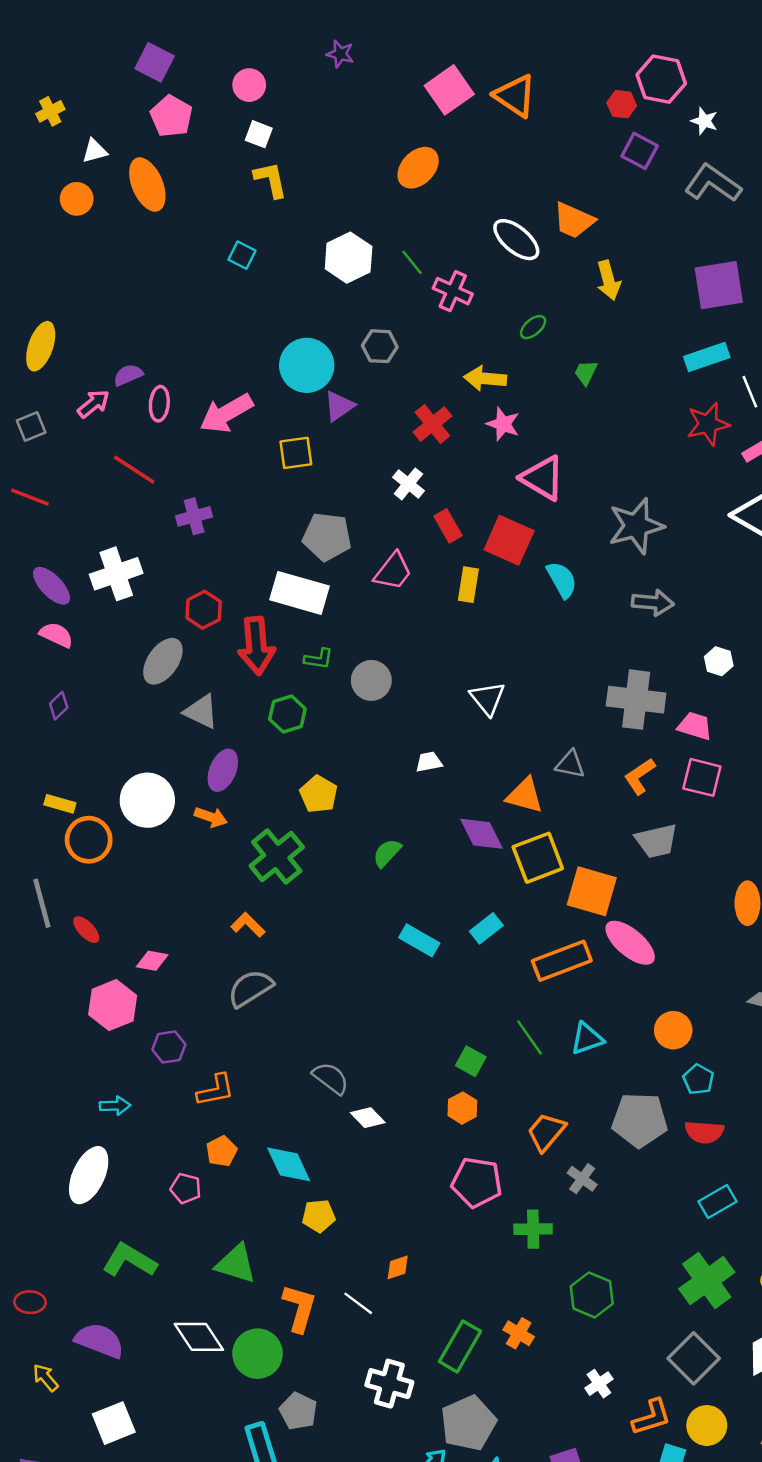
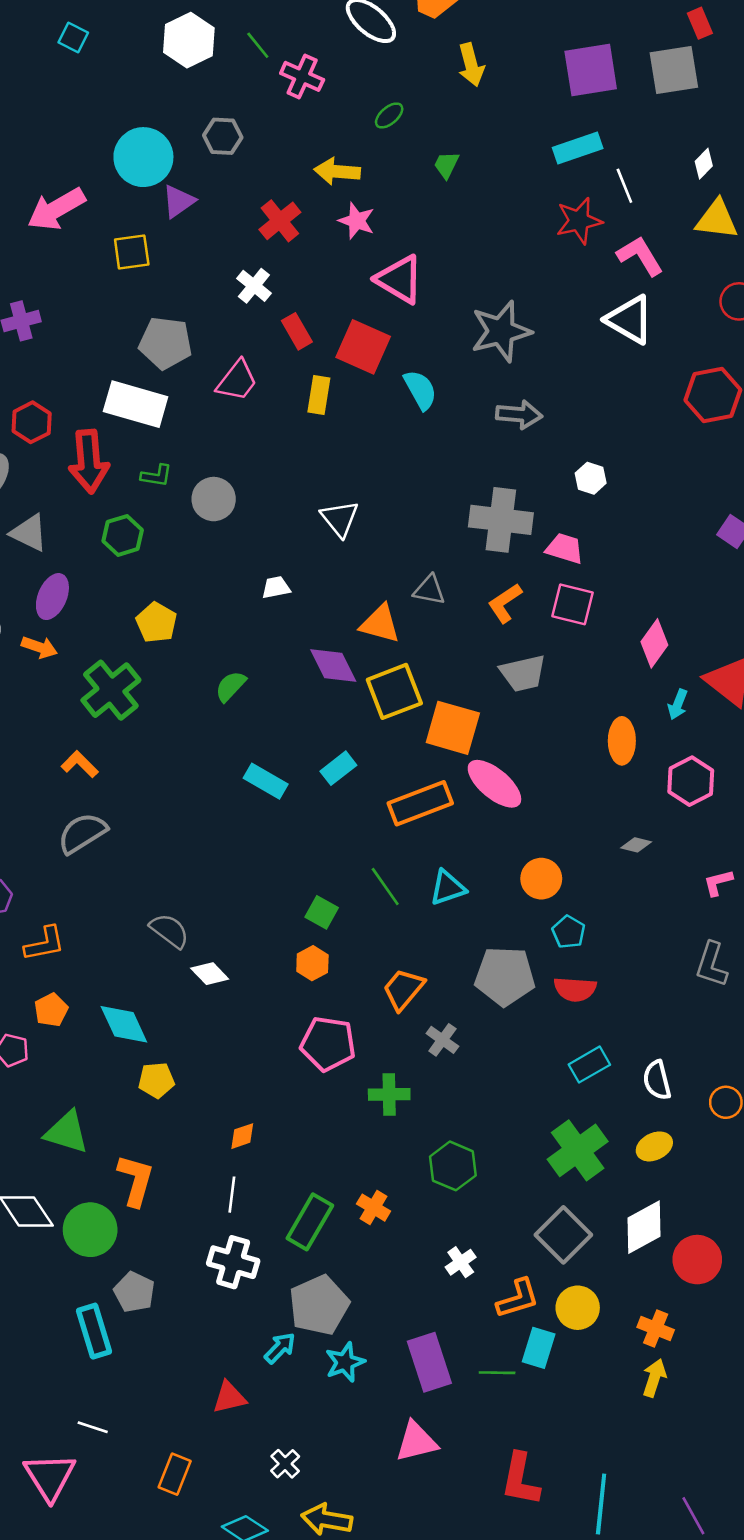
white line: (358, 1303) -> (232, 1195), moved, turned 60

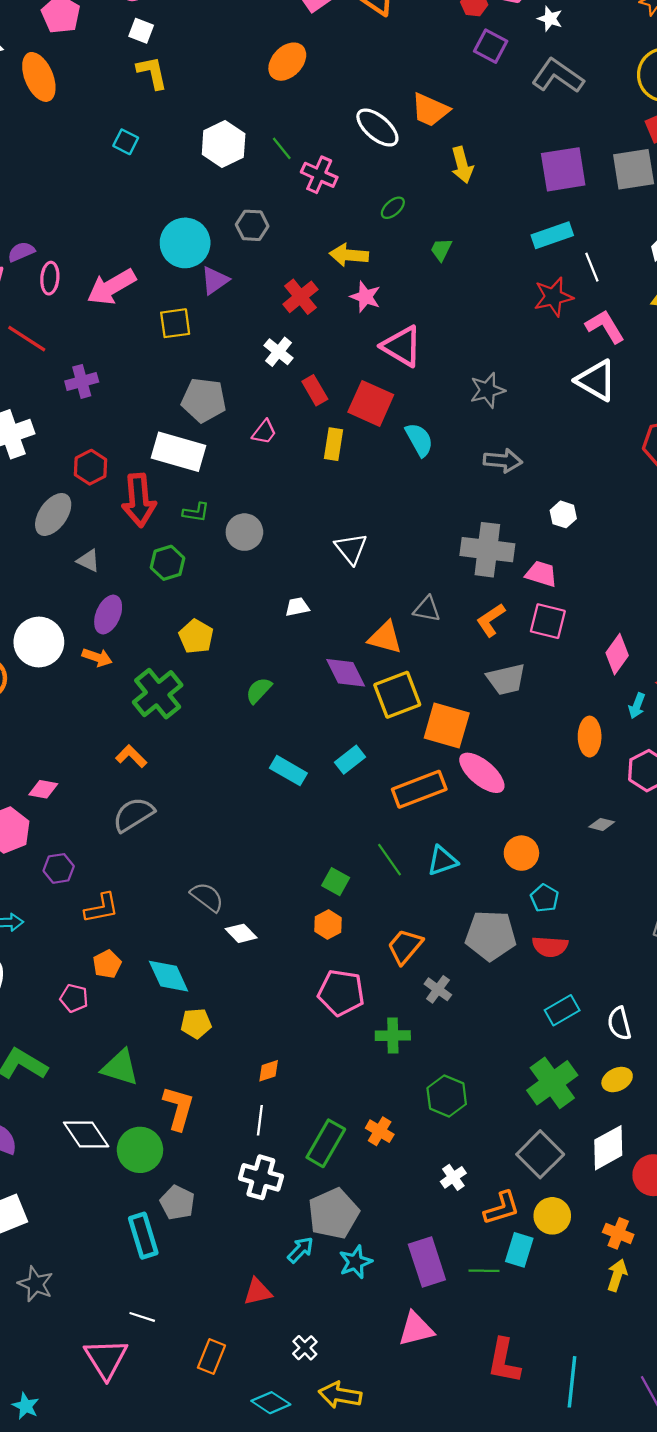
gray star: (501, 331) -> (487, 390), size x0.7
pink trapezoid: (237, 381) -> (264, 432), size x0.7
gray triangle: (29, 533) -> (88, 561), size x0.7

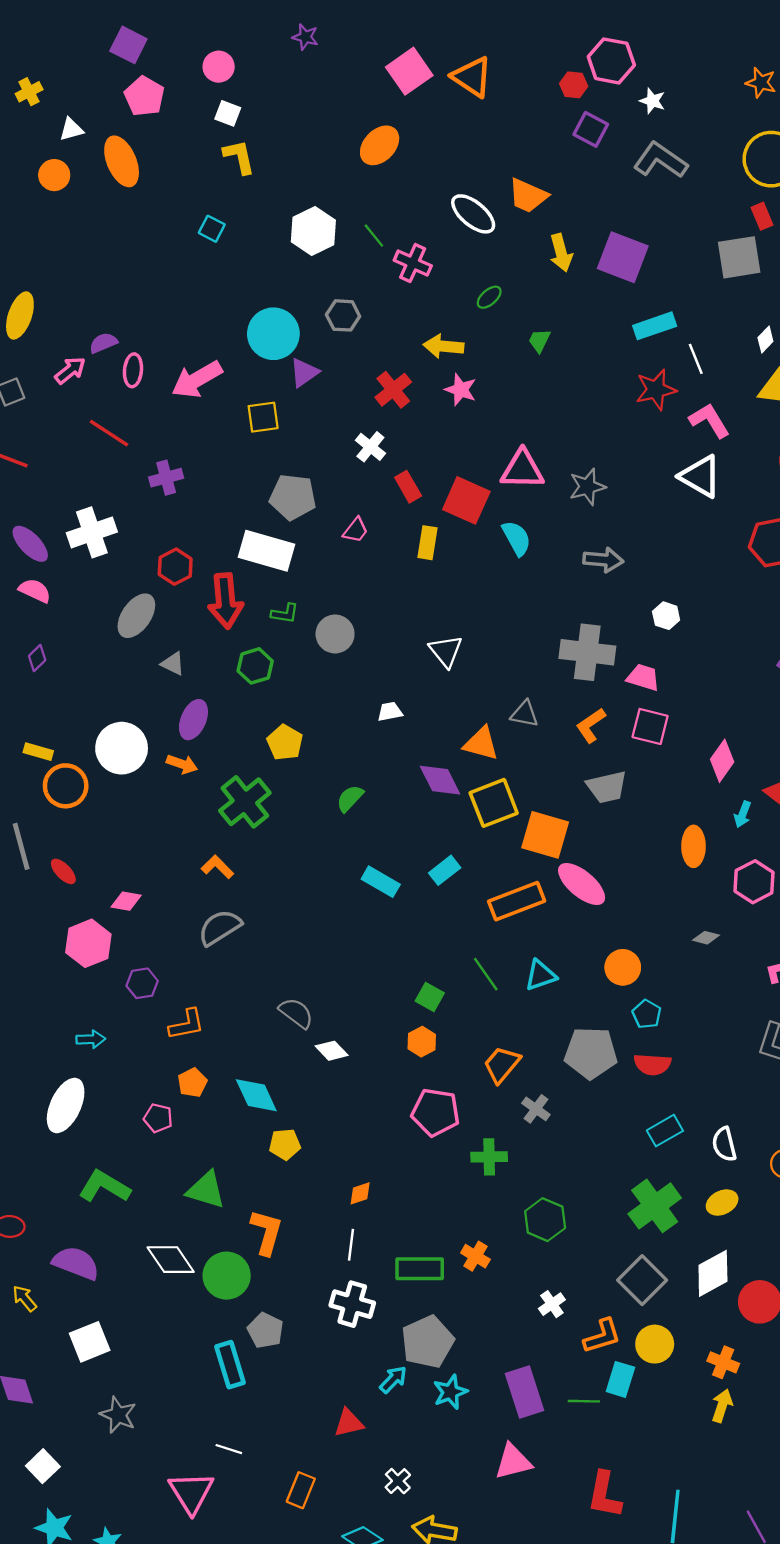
purple square: (563, 169) -> (623, 257), moved, turned 30
pink triangle: (402, 346) -> (522, 470), moved, turned -30
green rectangle: (326, 1143) -> (420, 1269), turned 60

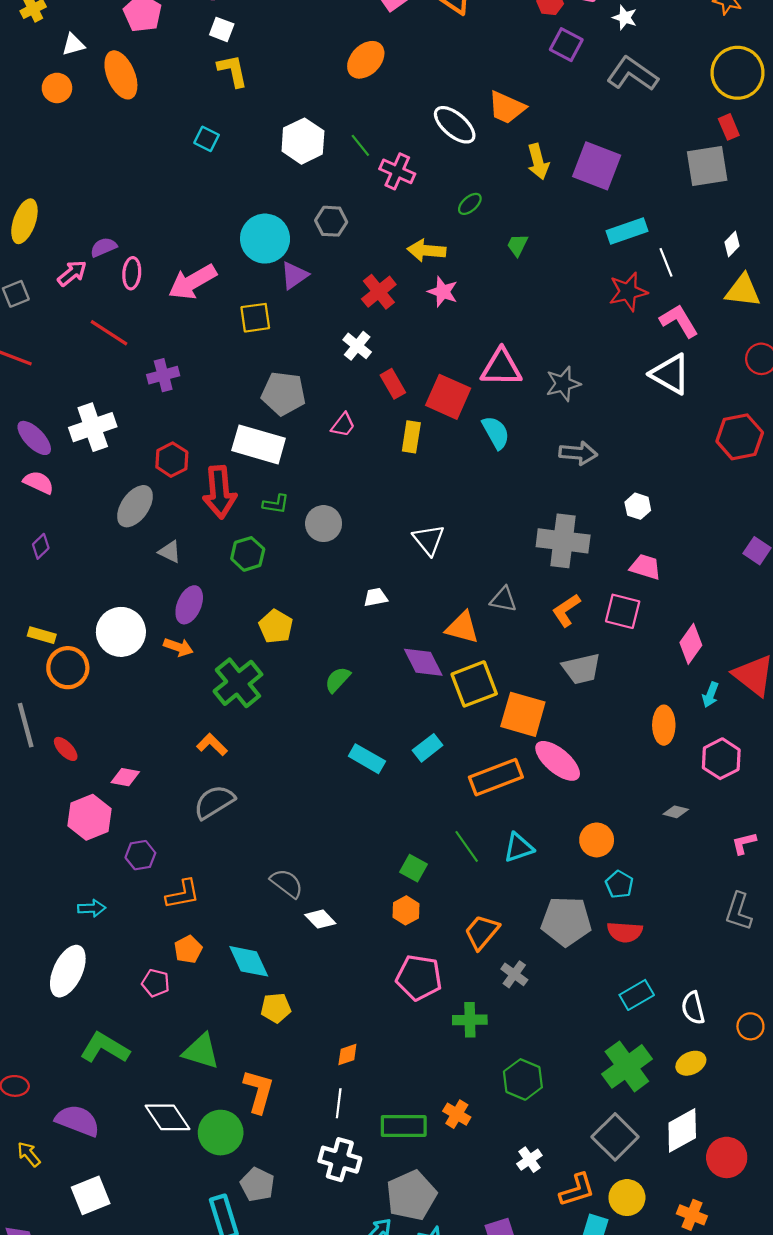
pink trapezoid: (643, 677) -> (645, 567), moved

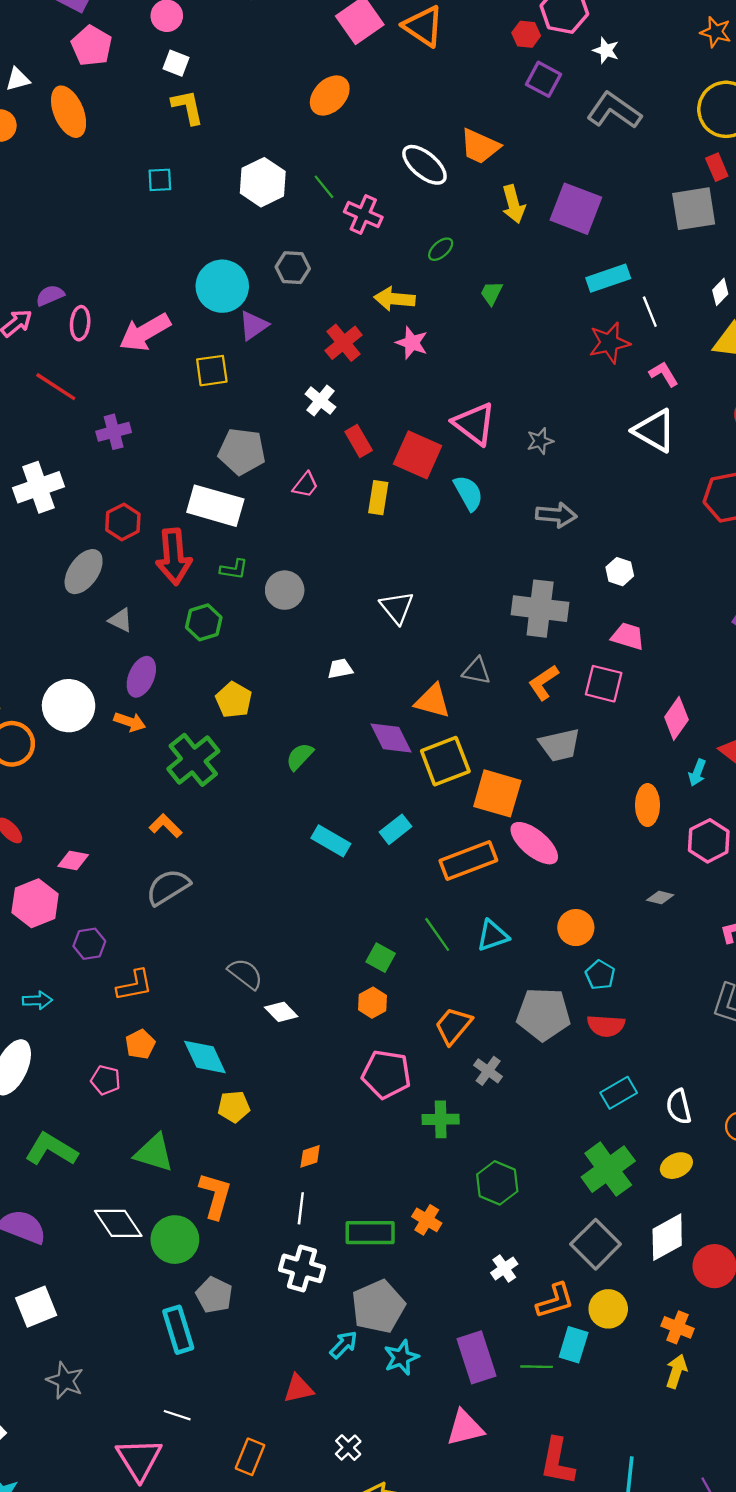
cyan square: (207, 139) -> (160, 180), turned -30
pink L-shape: (679, 321) -> (664, 374), size x0.7
pink triangle: (501, 368) -> (474, 424), turned 36
gray star: (563, 384) -> (540, 441), size x0.7

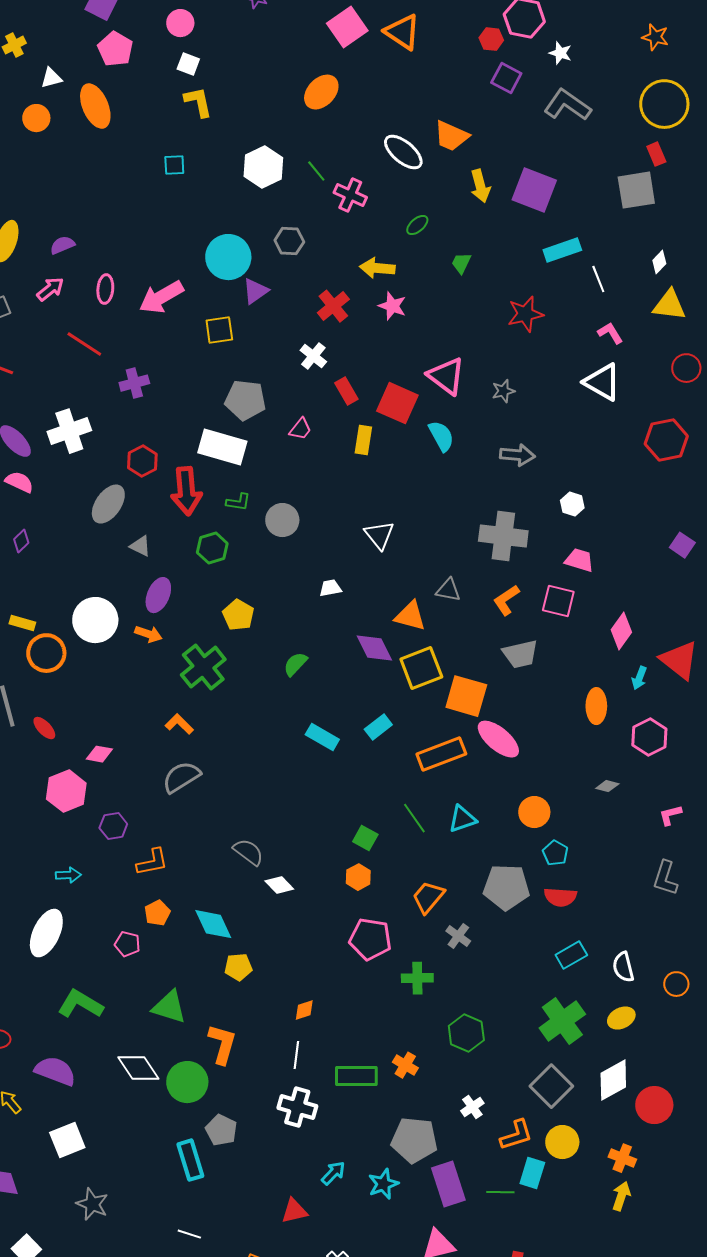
purple semicircle: (50, 295) -> (62, 245), moved
red star: (609, 343) -> (525, 314), moved
gray pentagon: (378, 1307) -> (414, 1140), moved, turned 30

